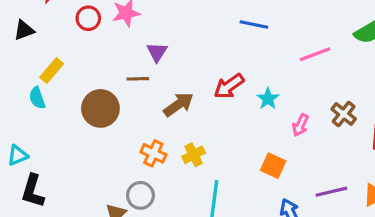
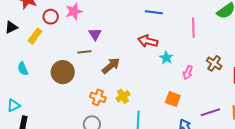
pink line: (315, 54) -> (193, 28), turned -66
yellow rectangle: (52, 71) -> (35, 36), moved
red arrow: (229, 86) -> (148, 41), moved, turned 54

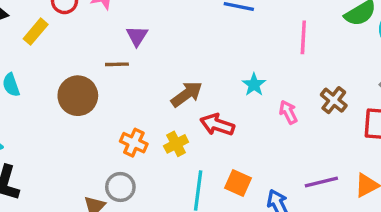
red arrow: (148, 41) -> (217, 125), moved
brown arrow: (111, 66) -> (187, 94), moved
pink arrow: (188, 72) -> (288, 112), turned 128
orange square: (173, 99) -> (238, 183), moved

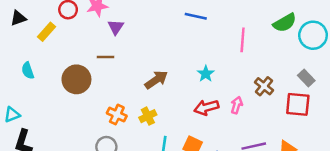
purple triangle: (137, 36) -> (116, 27), moved
pink arrow: (288, 112) -> (237, 105), moved, turned 42
red arrow: (217, 125) -> (206, 107), moved, turned -35

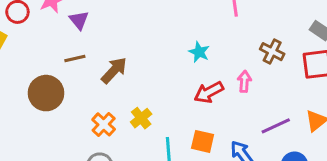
brown arrow: (156, 80) -> (114, 70), moved
orange cross: (117, 115) -> (104, 124), turned 30

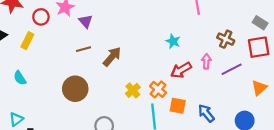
brown circle: (46, 93) -> (75, 89), moved
orange cross: (104, 124) -> (158, 89), moved
purple line: (276, 126) -> (232, 69), moved

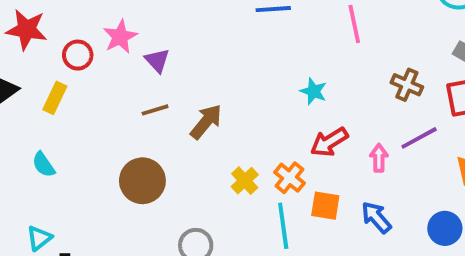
pink arrow: (206, 61) -> (379, 158), moved

